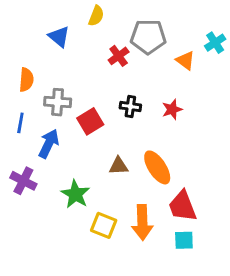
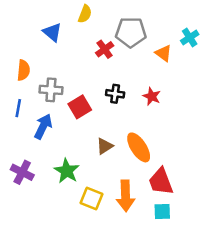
red star: (172, 109) -> (152, 96), turned -30
brown triangle: (119, 166) -> (105, 146), turned -30
purple cross: (23, 181) -> (22, 172), moved

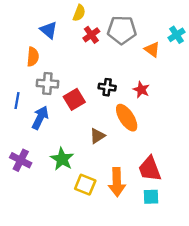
red cross: (105, 49) -> (91, 35), moved
orange semicircle: (23, 70) -> (33, 57), moved
orange ellipse: (139, 147) -> (127, 118), moved

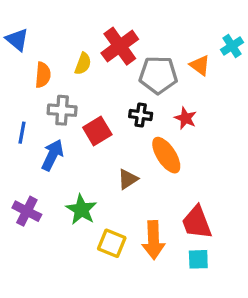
yellow semicircle: (79, 13) -> (83, 64), moved
blue triangle: (49, 30) -> (17, 40), moved
gray pentagon: (122, 30) -> (158, 75), moved
red cross: (91, 35) -> (120, 46), size x1.6

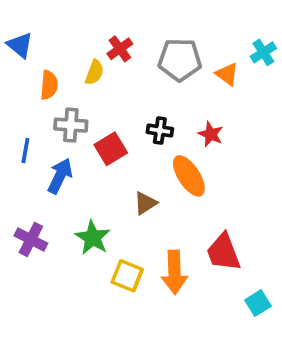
red cross: (120, 46) -> (120, 49), moved, size x0.6
gray pentagon: (158, 75) -> (180, 60), moved
cyan square: (198, 259) -> (258, 303), moved, turned -30

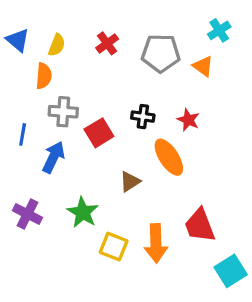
cyan cross: (263, 52) -> (219, 30), moved
yellow semicircle: (94, 72) -> (57, 45), moved
cyan square: (258, 303) -> (231, 271), size x1.4

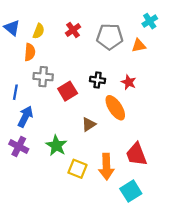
orange triangle: (203, 66) -> (139, 46), turned -48
blue arrow: (53, 157) -> (25, 117), moved
cyan square: (231, 271) -> (131, 191), moved

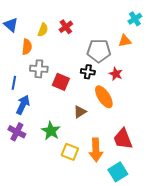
yellow semicircle: (39, 31) -> (43, 30), moved
gray pentagon: (110, 37) -> (99, 51), moved
red square: (68, 91) -> (61, 82), turned -36

